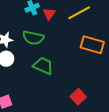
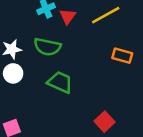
orange rectangle: (92, 45) -> (122, 56), size x0.7

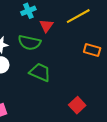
red triangle: (68, 16) -> (46, 26), moved

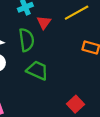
green semicircle: (29, 43) -> (26, 40), turned -110

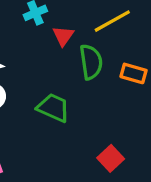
green semicircle: (26, 40) -> (91, 62), moved

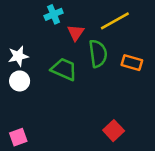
green trapezoid: (53, 108) -> (64, 69), moved

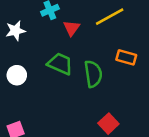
green semicircle: (98, 54) -> (93, 74), moved
white star: (18, 56) -> (16, 31), moved

